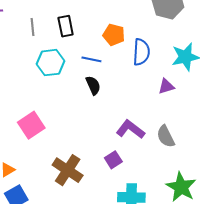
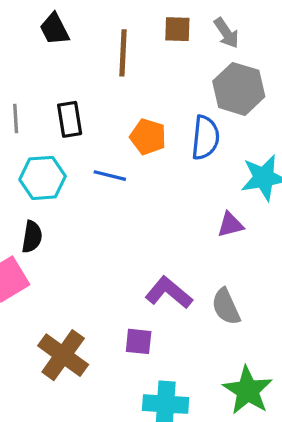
blue semicircle: (141, 52) -> (205, 138), moved
black semicircle: (93, 85) -> (32, 237), moved, turned 30
purple square: (113, 160) -> (139, 341), turned 36

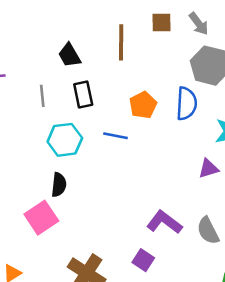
black trapezoid: (54, 29) -> (69, 55), moved
orange pentagon: (148, 137) -> (143, 105), turned 30
purple square: (139, 341) -> (143, 260), turned 30

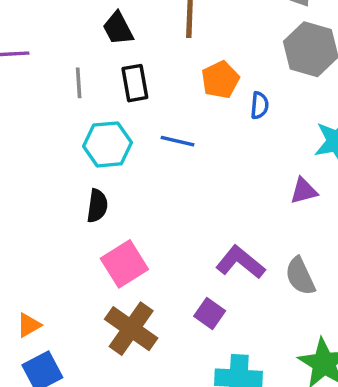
blue semicircle: (186, 104) -> (259, 105), moved, size x0.6
orange pentagon: (143, 105) -> (220, 80), moved
pink square: (41, 218) -> (124, 264), moved

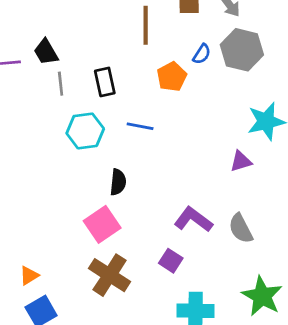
black trapezoid: (118, 28) -> (46, 52), moved
blue semicircle: (259, 105) -> (202, 54), moved, turned 30
black semicircle: (97, 206) -> (118, 182), moved

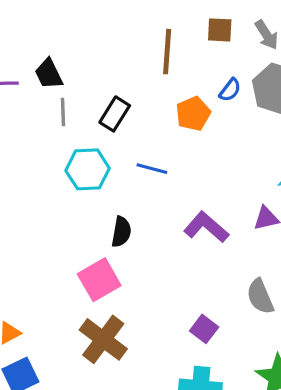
black rectangle: (105, 82) -> (115, 114), turned 40
purple L-shape: (193, 220) -> (206, 227), moved
purple square: (171, 261) -> (204, 329), moved

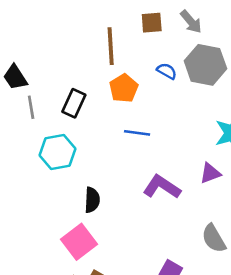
blue semicircle: (230, 90) -> (167, 71), turned -90
orange pentagon: (193, 114) -> (124, 88), moved
blue line: (152, 169) -> (137, 133), moved

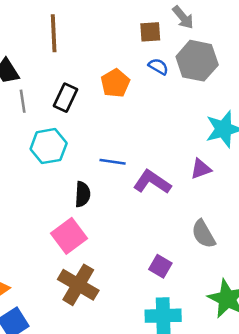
brown square: (152, 23) -> (150, 32), moved
brown line: (111, 46) -> (54, 33), moved
blue line: (137, 133) -> (113, 162), moved

